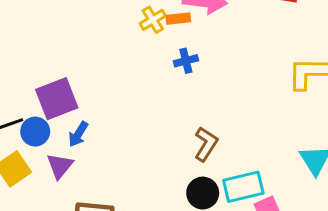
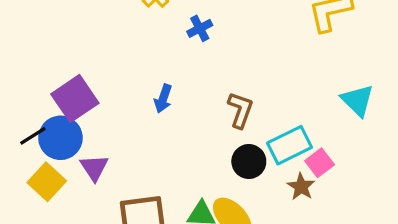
blue circle: (35, 132) -> (60, 138), size x1.4
blue arrow: (78, 134) -> (163, 99), moved

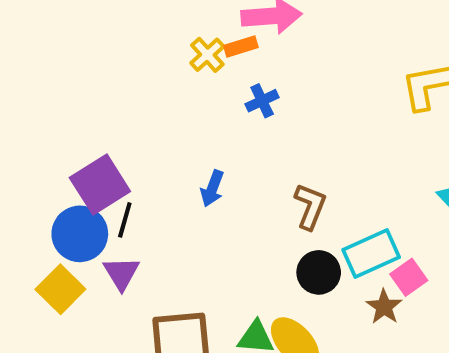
black line: (33, 136) -> (125, 220), moved, turned -44

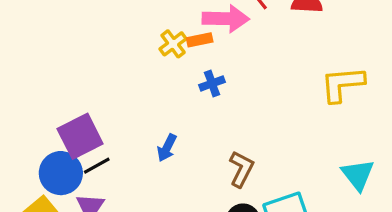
black line: (125, 220) -> (97, 166), turned 40

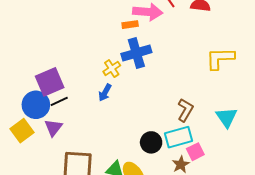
yellow cross: (173, 44) -> (112, 69), moved
blue cross: (212, 83) -> (136, 53), size x1.8
brown L-shape: (241, 169) -> (185, 110), moved

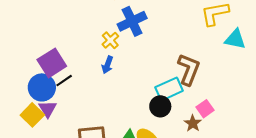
brown L-shape: (185, 110) -> (189, 69), size x1.4
cyan triangle: (227, 117) -> (235, 39), moved, turned -35
purple triangle: (53, 128) -> (48, 109), moved
cyan rectangle: (179, 137) -> (169, 89), moved

